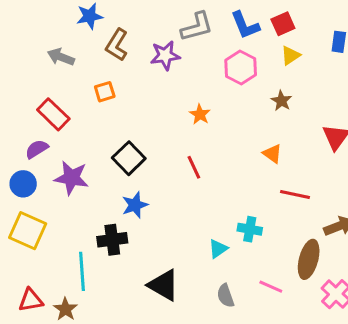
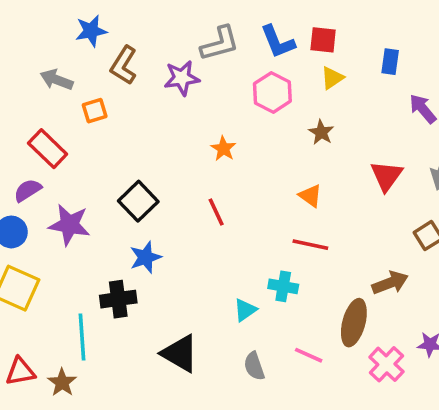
red square: (283, 24) -> (323, 40), turned 30
orange square: (105, 92) -> (95, 111), moved
red line: (295, 194) -> (310, 245), moved

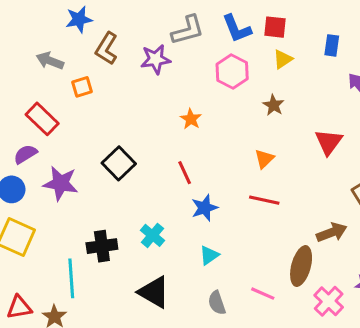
orange triangle: (310, 196) -> (264, 159), turned 40
blue star: (145, 257) -> (205, 208), moved
cyan cross: (283, 286) -> (152, 235), moved, turned 30

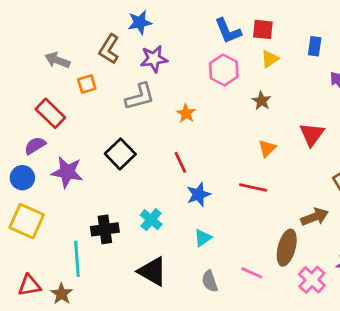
blue star: (79, 19) -> (140, 22), moved
gray L-shape: (188, 30) -> (140, 97), moved
orange triangle: (264, 159) -> (267, 148), moved

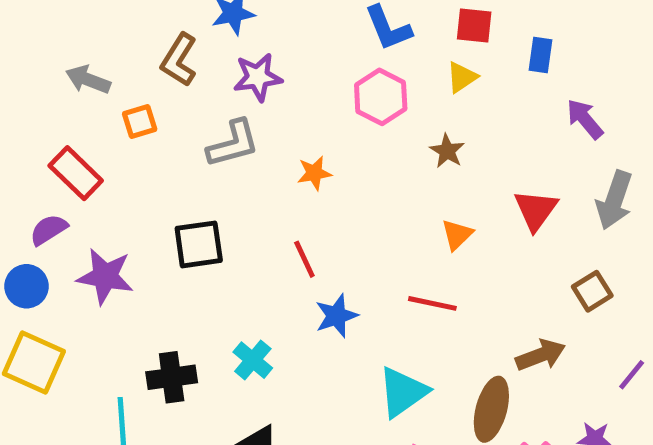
red square: (263, 29) -> (474, 26), moved
orange star: (186, 113) -> (314, 173), turned 30
black square: (120, 154) -> (199, 244), turned 36
cyan triangle: (203, 238) -> (403, 392), moved, size x1.6

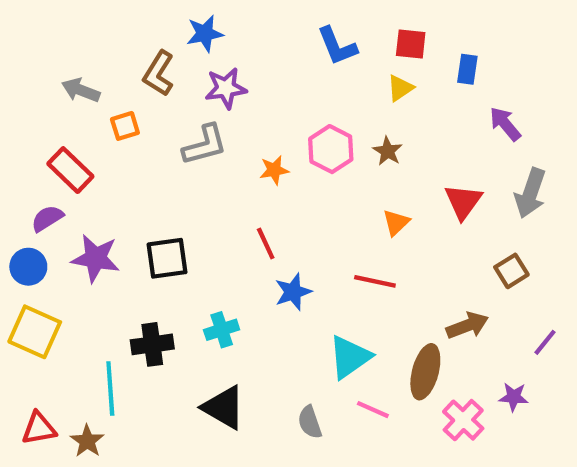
pink hexagon: (381, 97) -> (331, 149), moved
black square: (199, 244) -> (167, 258), moved
cyan cross: (253, 360) -> (222, 330), turned 32

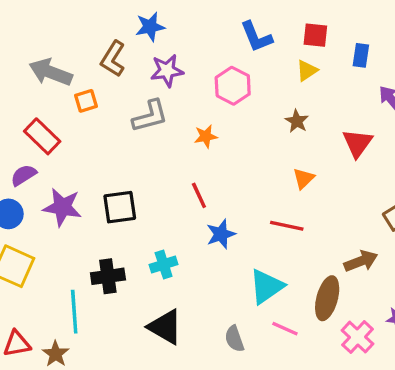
gray arrow: (81, 90) -> (51, 72), size x1.4
pink hexagon: (331, 149) -> (233, 86), moved
red triangle: (463, 202) -> (358, 143), moved

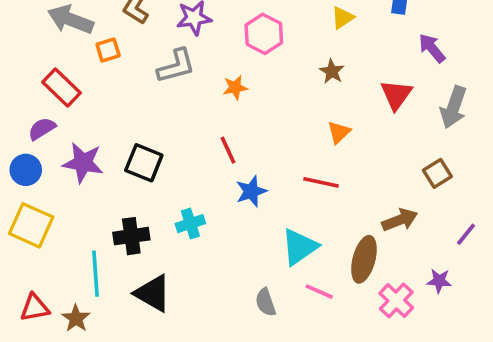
black square: (120, 207) -> (144, 163), turned 30
black triangle: (165, 327) -> (153, 293), moved

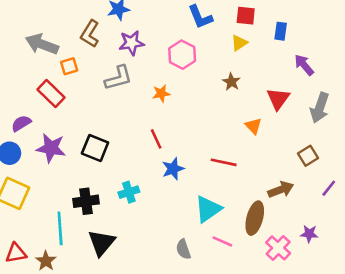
red rectangle: (62, 88) -> (51, 93), moved
orange triangle: (339, 132) -> (253, 126), moved, turned -30
purple line: (466, 234) -> (329, 188), moved
black triangle: (153, 293) -> (102, 243), turned 40

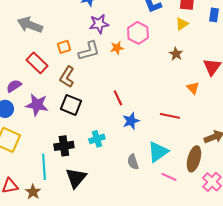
brown L-shape: (90, 34) -> (67, 77), moved
orange square: (69, 66) -> (64, 47), moved
orange star: (161, 93) -> (117, 48), moved
gray semicircle: (183, 249) -> (133, 162), moved

